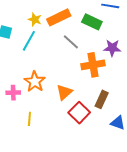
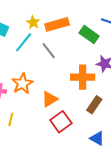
gray line: (71, 42) -> (49, 51), moved
brown rectangle: (102, 99) -> (94, 105), moved

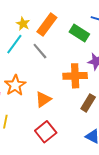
orange rectangle: (57, 24) -> (47, 25), turned -35
red square: (61, 122) -> (46, 132), moved

